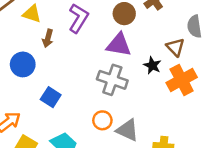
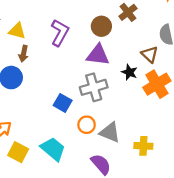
brown arrow: (48, 38) -> (24, 54), moved
gray cross: (112, 80) -> (94, 87), turned -32
blue square: (51, 97) -> (63, 103), moved

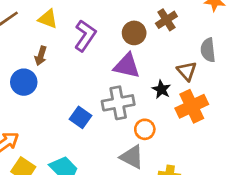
yellow triangle: (17, 31) -> (48, 19), moved
orange circle: (87, 125) -> (145, 129), moved

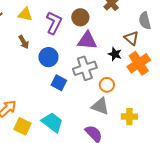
brown circle: (134, 33) -> (80, 17), moved
brown arrow: (41, 56) -> (24, 42), turned -40
blue circle: (24, 82) -> (48, 57), moved

